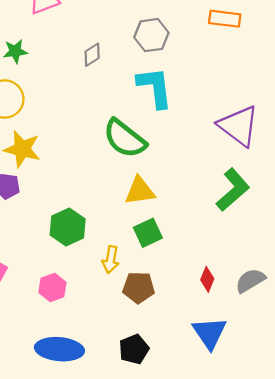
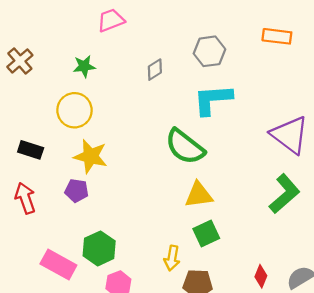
cyan L-shape: (155, 87) -> (213, 100), turned -87
green hexagon: (68, 227) -> (99, 248), moved

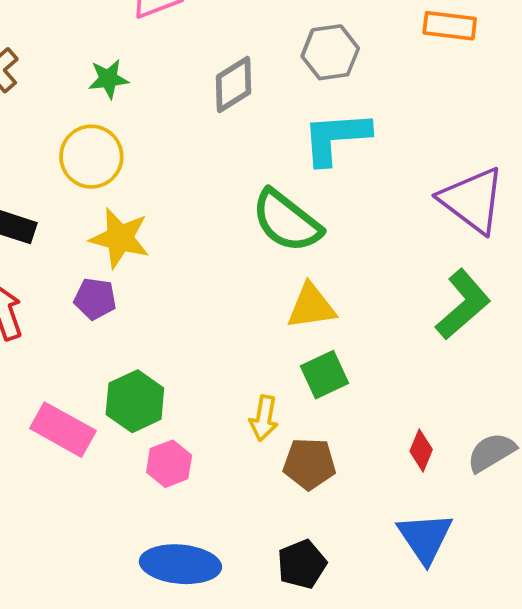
gray diamond: (155, 70) -> (234, 85), size x1.4

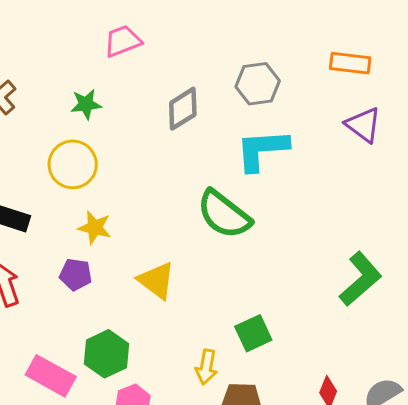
purple triangle: (472, 200) -> (363, 125), moved, size x0.7
yellow star: (120, 238) -> (95, 228), size x0.7
yellow triangle: (311, 306) -> (156, 280), moved, turned 45

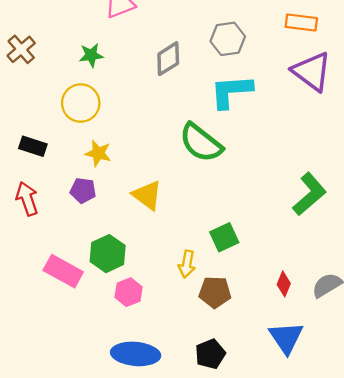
purple triangle: (363, 125) -> (312, 72), size x1.4

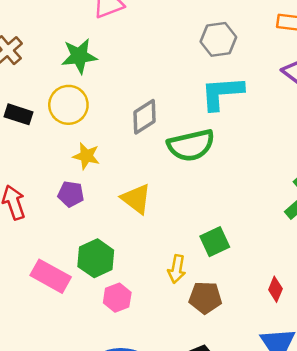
green star: (91, 55) -> (79, 56), size x1.4
gray diamond: (168, 59) -> (145, 117), moved
green semicircle: (201, 143) -> (191, 145), turned -51
black rectangle: (33, 146) -> (18, 114), moved

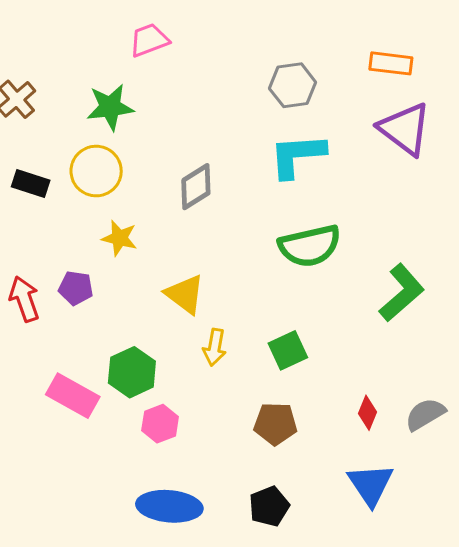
green semicircle: (191, 145) -> (310, 246), moved
purple pentagon: (71, 194) -> (76, 288), moved
yellow arrow: (177, 269) -> (215, 347), moved

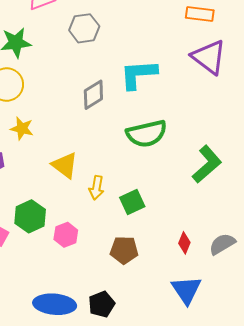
gray hexagon: (293, 85) -> (84, 28), moved
gray diamond: (196, 187) -> (93, 95), moved
yellow arrow: (215, 347) -> (97, 188), moved
pink hexagon: (160, 424) -> (66, 235), moved
black pentagon: (269, 506) -> (102, 304), moved

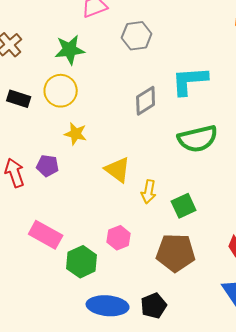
green hexagon: (30, 216) -> (82, 262), moved
brown pentagon: (124, 250) -> (176, 253), size x1.4

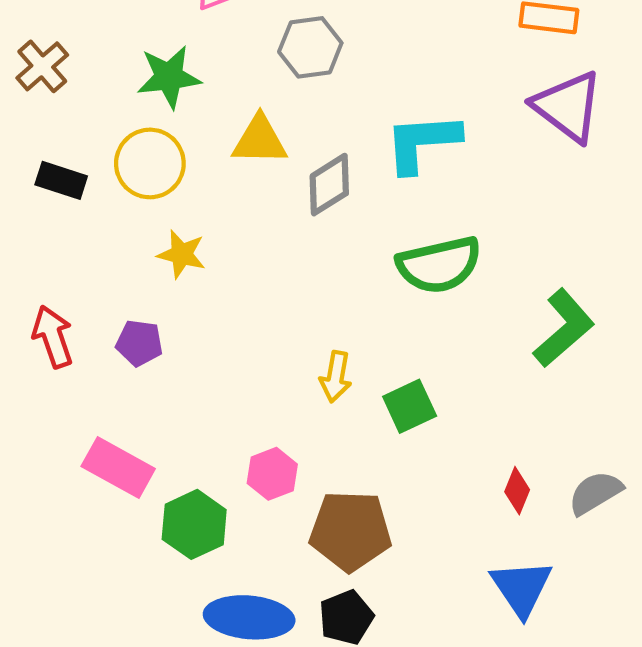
purple pentagon: (48, 166) -> (139, 343), moved
yellow triangle: (118, 170) -> (260, 140), moved, turned -36
brown pentagon: (176, 253) -> (350, 531), moved

